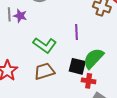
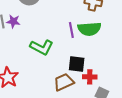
green semicircle: (93, 58) -> (89, 29), moved, turned -130
brown trapezoid: (44, 71) -> (64, 82), moved

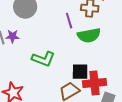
purple line: (71, 30) -> (69, 21), moved
red cross: (90, 77) -> (95, 83), size x1.6

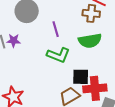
purple line: (69, 21) -> (56, 29), moved
green L-shape: (43, 59) -> (58, 55), moved

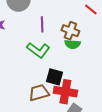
brown cross: (91, 13) -> (70, 31), moved
green semicircle: (90, 41) -> (73, 44), size x0.7

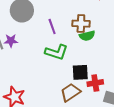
red cross: (65, 92) -> (95, 83), size x0.7

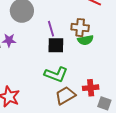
green L-shape: (56, 52) -> (56, 74), moved
black square: (80, 72) -> (56, 45), moved

